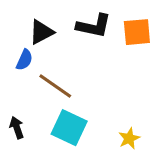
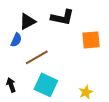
orange square: (137, 32) -> (91, 40), moved
brown line: (55, 86) -> (37, 57), turned -65

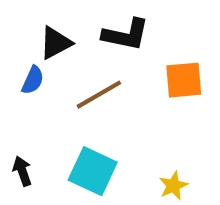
brown line: (37, 57) -> (99, 95), moved

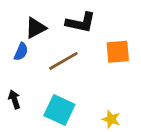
black arrow: (22, 171) -> (14, 99), moved
yellow star: (173, 186) -> (111, 119), turned -30

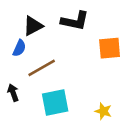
brown line: (63, 61) -> (42, 68), moved
cyan square: (59, 110) -> (55, 102), turned -36

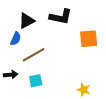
black arrow: (13, 93) -> (11, 75), turned 104
cyan square: (55, 102) -> (36, 81), moved, size x0.6

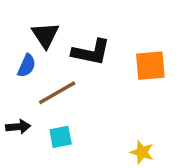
black L-shape: (61, 17) -> (91, 52), moved
black triangle: (27, 21) -> (45, 35), turned -36

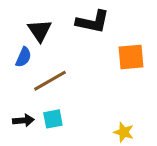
black L-shape: (91, 52) -> (93, 22), moved
black arrow: (18, 127) -> (23, 120), moved

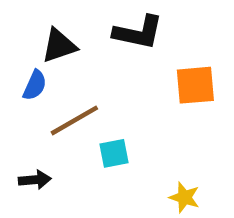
black triangle: (40, 31) -> (59, 46), turned 45
cyan square: (53, 119) -> (114, 153), moved

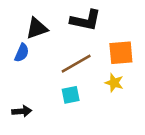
brown line: (74, 120) -> (76, 64), moved
yellow star: (184, 197) -> (114, 83), moved

